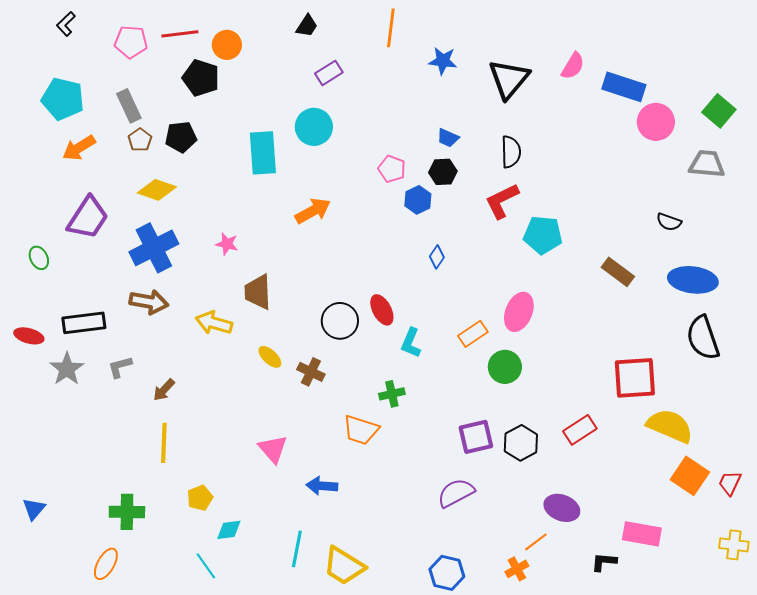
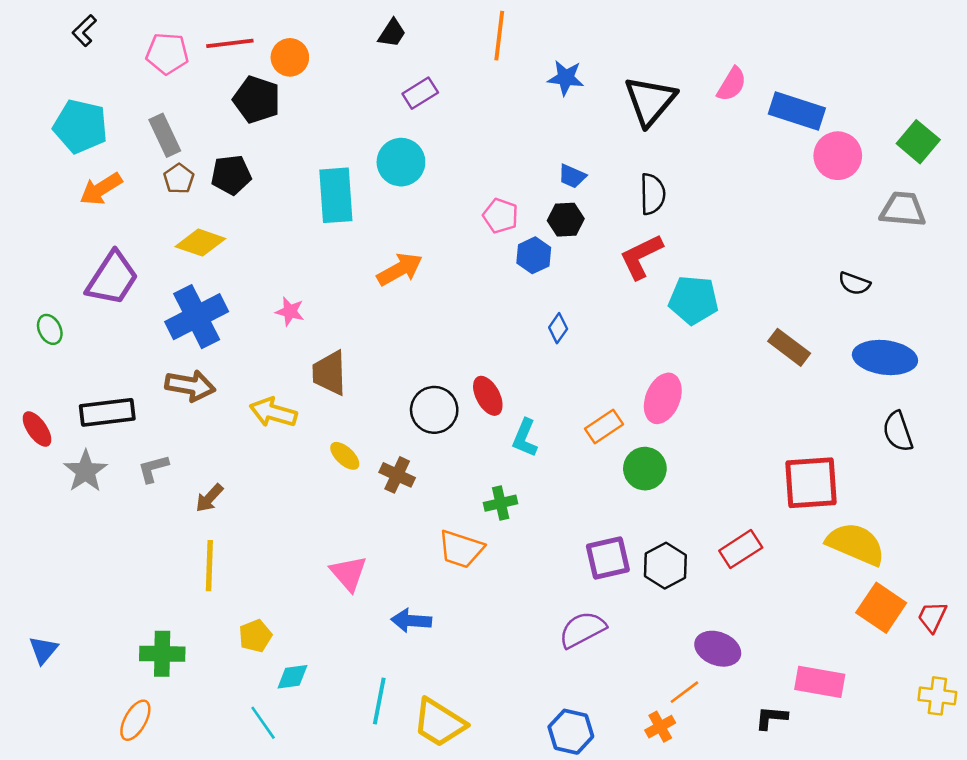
red ellipse: (29, 336) -> (37, 429), turned 40
black semicircle: (703, 338) -> (898, 432), size x0.7

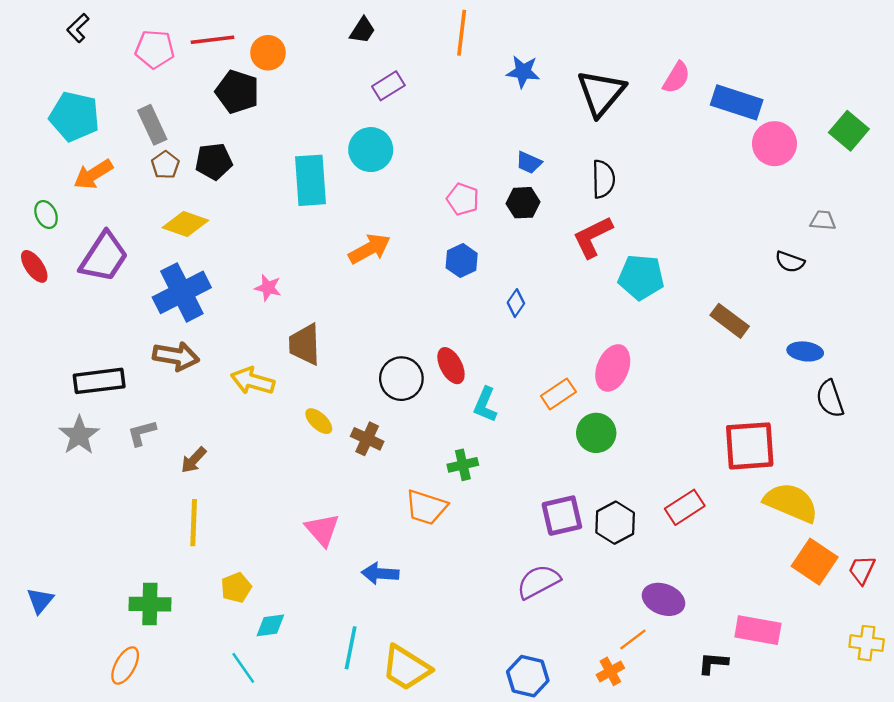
gray trapezoid: (903, 209) -> (823, 220), moved, size x0.6
blue hexagon: (534, 255) -> (462, 261), moved
green ellipse: (50, 329) -> (46, 214), moved
blue ellipse: (885, 357) -> (805, 351), moved, size x0.6
red ellipse: (37, 429) -> (34, 266), moved

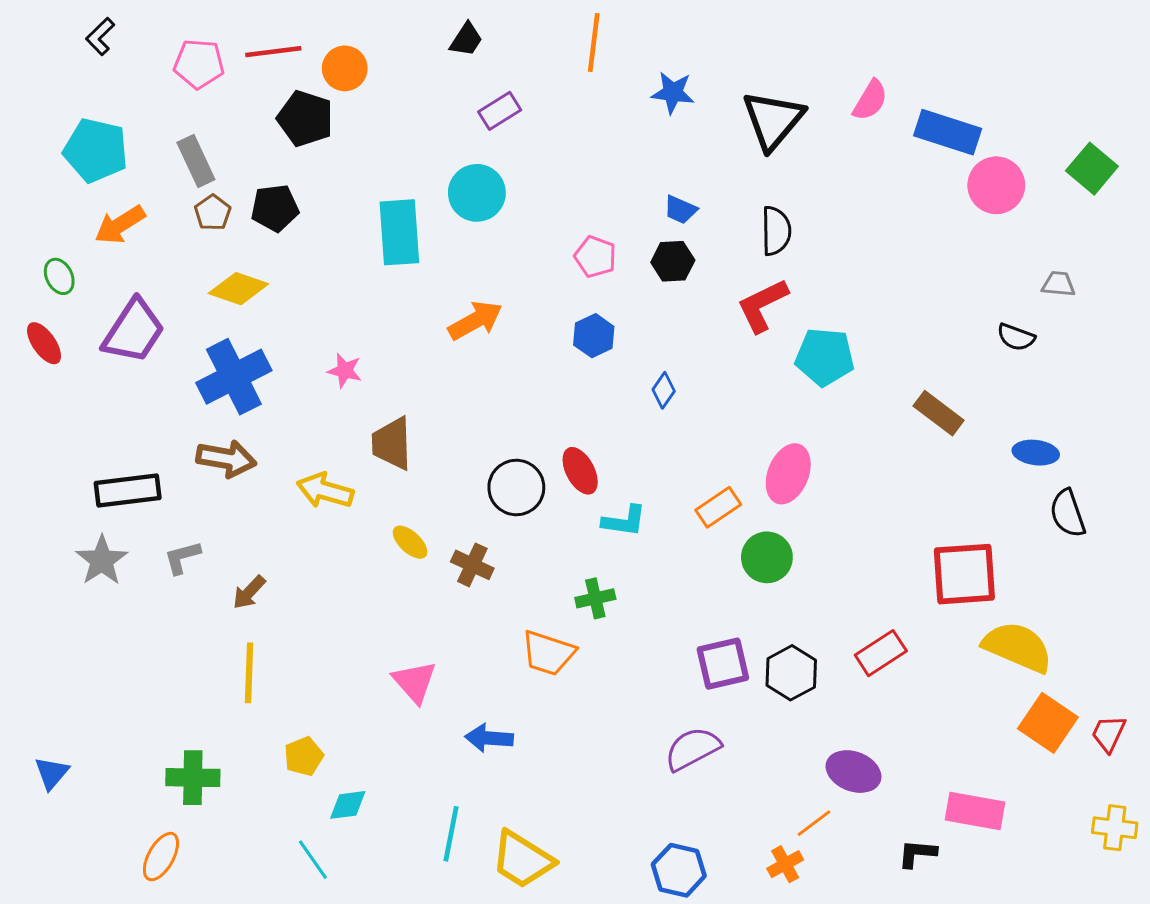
cyan L-shape: (485, 405) -> (624, 521), turned -105

